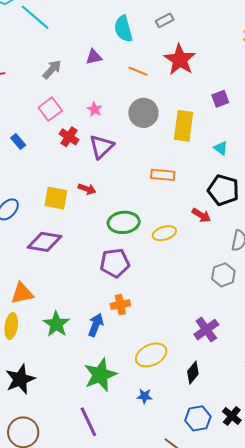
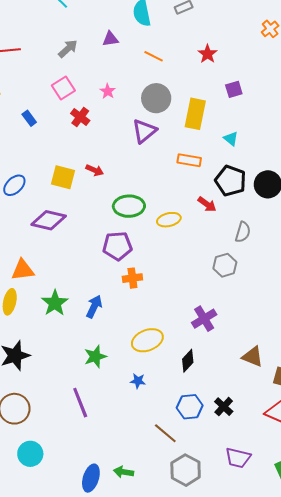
red star: (180, 60) -> (208, 54), moved, size x0.6
purple triangle: (102, 147) -> (144, 131), moved
orange rectangle: (163, 175) -> (189, 160), moved
orange cross: (120, 305) -> (132, 278), moved
green star: (100, 375) -> (95, 357), size x0.7

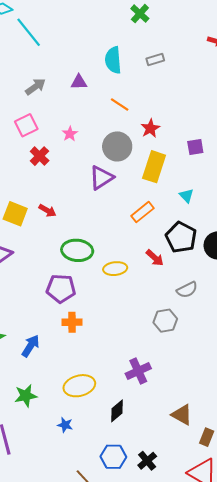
red star: (208, 54) -> (150, 128), moved
orange rectangle: (189, 160) -> (142, 212), turned -55
gray semicircle: (243, 232) -> (187, 290), turned 40

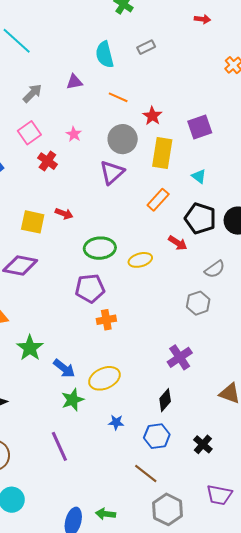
purple square: (195, 147) -> (200, 127), size x1.4
blue arrow: (31, 346) -> (64, 368), moved, turned 105
yellow ellipse: (79, 386) -> (104, 378), moved
blue hexagon: (113, 457) -> (157, 436), moved

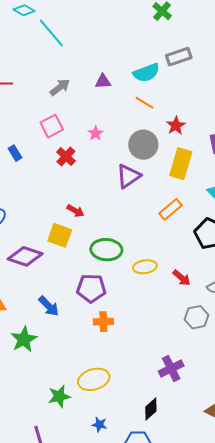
gray rectangle: (146, 47) -> (179, 57), size x1.4
cyan semicircle: (105, 55) -> (146, 73), moved, turned -104
yellow square: (33, 222) -> (60, 235), moved
red arrow: (178, 243) -> (182, 278), moved
blue arrow: (64, 368) -> (49, 306), moved

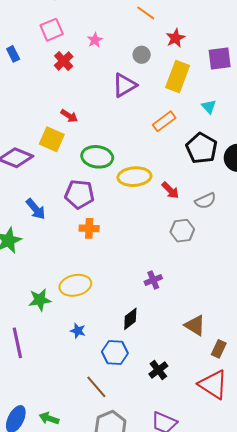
gray circle: (143, 145) -> (142, 55), size x0.6
yellow ellipse: (145, 267) -> (134, 177), size x1.4
purple cross: (171, 369) -> (153, 280), size x0.7

